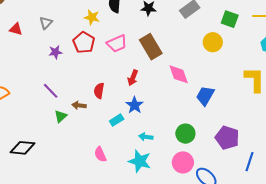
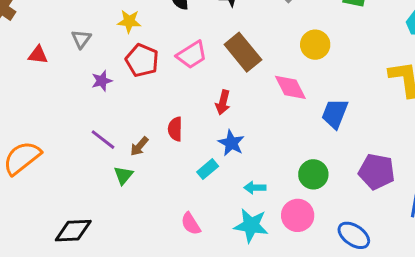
yellow star: (92, 17) -> (129, 21), moved
yellow circle: (213, 42) -> (315, 45), moved
brown arrow: (79, 105) -> (139, 146), moved, turned -48
pink circle: (183, 162) -> (298, 215), moved

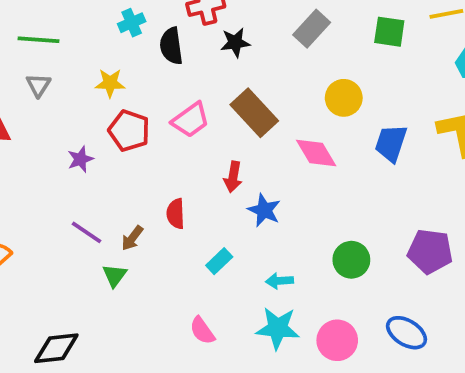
gray triangle: (81, 39) -> (38, 85), moved
blue trapezoid: (335, 114) -> (391, 143), moved
blue star: (231, 143) -> (264, 210), moved
pink circle: (298, 215) -> (337, 340), moved

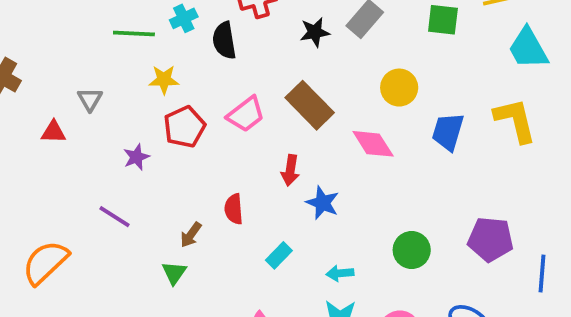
green line: (38, 40) -> (134, 33), moved
black star: (235, 43) -> (315, 32), moved
gray triangle: (38, 85) -> (90, 99), moved
red pentagon: (129, 131) -> (184, 127), turned 30
purple line: (86, 232) -> (114, 217), moved

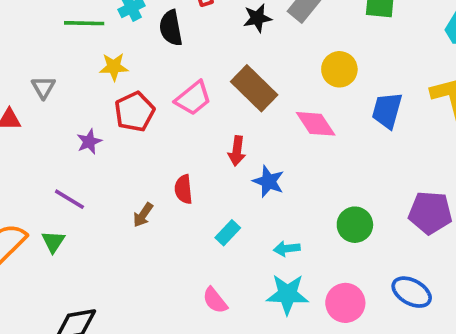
green triangle: (174, 273) -> (53, 242), moved

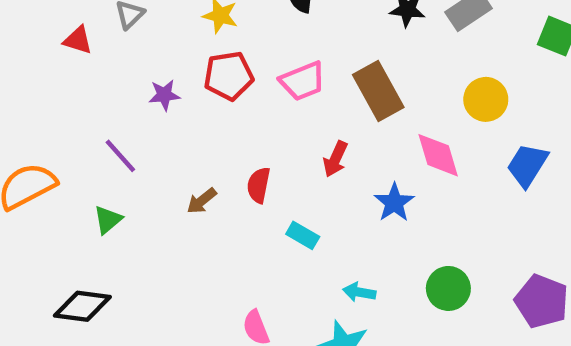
blue star: (268, 181) -> (394, 203), moved
cyan rectangle: (228, 233) -> (303, 235), moved, turned 60
green triangle: (53, 242) -> (108, 220), moved

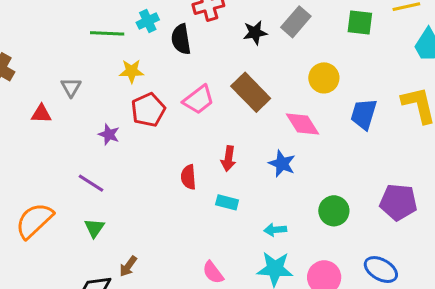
purple star: (164, 95) -> (109, 134), turned -30
red arrow: (335, 159) -> (228, 159), moved
brown arrow: (202, 201) -> (128, 266), moved

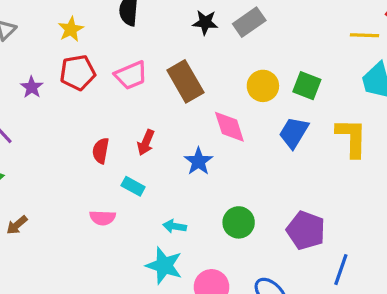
green square: (360, 23) -> (307, 86), moved
yellow star: (132, 71) -> (71, 29), turned 30
pink semicircle: (213, 272) -> (103, 218), moved, turned -65

